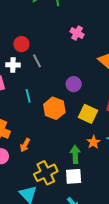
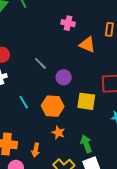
pink cross: (77, 33) -> (68, 23), moved
gray line: (37, 61) -> (40, 63), moved
orange star: (93, 142) -> (58, 133), moved

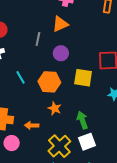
orange triangle: (87, 45) -> (60, 24), moved, turned -48
gray line: (40, 63) -> (38, 39), turned 56
orange arrow: (36, 150) -> (32, 125), turned 80

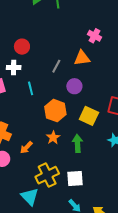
cyan line: (21, 77) -> (31, 88), moved
green arrow: (82, 120) -> (78, 143), moved
orange arrow: (32, 125) -> (26, 147), turned -64

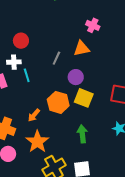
cyan line: (31, 88) -> (27, 75), moved
yellow square: (89, 116) -> (84, 98), moved
orange star: (53, 138) -> (37, 142), moved, size x1.6
orange arrow: (26, 147) -> (34, 115), moved

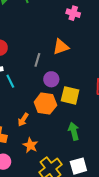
pink cross: (93, 25) -> (73, 13), moved
purple circle: (76, 77) -> (51, 79), moved
orange star: (37, 142) -> (30, 145), size x0.7

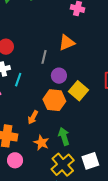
cyan line: (10, 81) -> (18, 80), turned 48
yellow square: (70, 95) -> (79, 91), turned 30
green arrow: (74, 131) -> (64, 136), moved

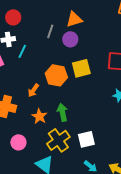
purple circle: (59, 76) -> (70, 39), moved
yellow square: (79, 91) -> (81, 68), turned 30
pink circle: (15, 160) -> (18, 142), moved

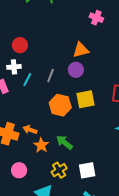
gray line: (50, 31) -> (51, 76), moved
orange arrow: (33, 90) -> (30, 130), moved, turned 72
green arrow: (62, 112) -> (64, 142), turned -42
yellow cross: (58, 140) -> (59, 170), size x0.7

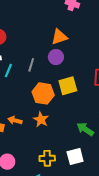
green arrow: (64, 142) -> (85, 129), moved
orange star: (41, 145) -> (41, 120), moved
yellow cross: (59, 170) -> (47, 158), turned 35

